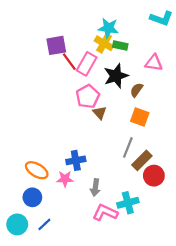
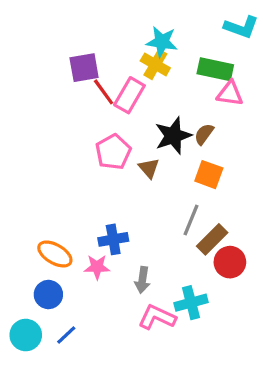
green rectangle: (120, 45) -> (215, 69), moved, size x1.5
black star: (116, 76) -> (173, 136), moved
pink pentagon: (88, 96) -> (113, 152), moved

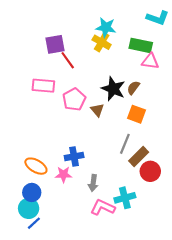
pink rectangle: (129, 95) -> (43, 86), moved, turned 65
black star: (173, 136) -> (113, 89), turned -30
cyan circle: (26, 335) -> (29, 208), moved
blue line: (66, 335) -> (34, 223), moved

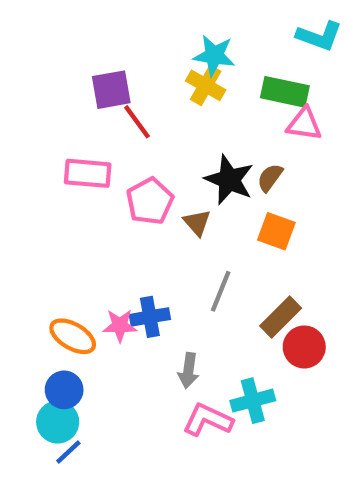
gray line: (125, 144) -> (221, 291), moved
pink star: (63, 174) -> (120, 326), moved

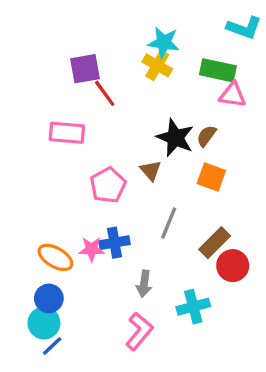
pink pentagon: (150, 201) -> (108, 185), moved
pink L-shape: (208, 420) -> (139, 331), moved, turned 105

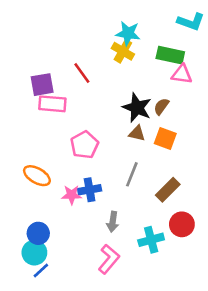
purple square: (85, 69) -> (42, 85), moved
brown triangle: (151, 170) -> (137, 133), moved, turned -36
orange ellipse: (55, 257) -> (37, 176), moved
red circle: (233, 266) -> (182, 224), moved

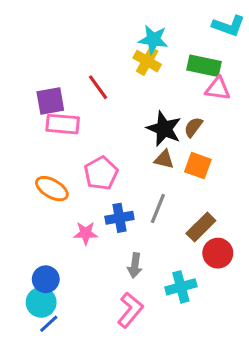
orange ellipse: (37, 176) -> (52, 189), moved
blue cross: (90, 190) -> (119, 218), moved
red circle: (182, 224) -> (218, 253), moved

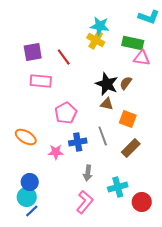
purple square: (50, 101) -> (33, 52), moved
orange square: (198, 166) -> (128, 119), moved
orange ellipse: (52, 189) -> (26, 137), moved
gray line: (158, 209) -> (103, 136), turned -42
red circle: (218, 253) -> (142, 202), moved

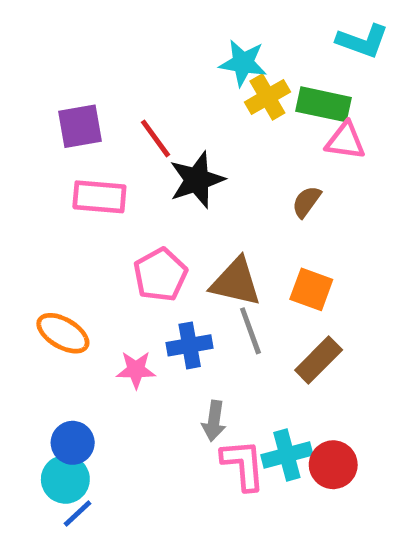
yellow cross: (96, 40) -> (267, 97), moved, turned 30
black star: (107, 84) -> (197, 180), moved, turned 30
brown triangle: (107, 104) -> (236, 282), moved, size x1.6
pink L-shape: (85, 202) -> (243, 465), moved, turned -45
red circle: (142, 202) -> (333, 465), moved

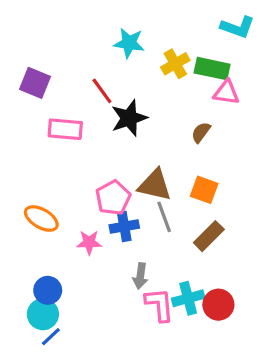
cyan star: (243, 63) -> (129, 43), moved
purple square: (80, 126) -> (35, 83), moved, turned 32
pink pentagon: (160, 275) -> (113, 198), moved

